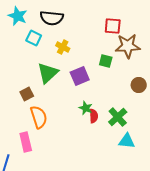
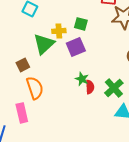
yellow cross: (63, 47) -> (59, 31), moved, turned -32
green square: (106, 61) -> (81, 24), moved

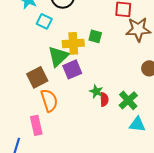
yellow cross: (59, 31) -> (73, 43), size x1.5
purple square: (76, 47) -> (72, 69), moved
brown square: (23, 65) -> (37, 77), size x1.5

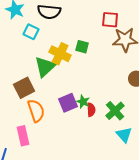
yellow cross: (73, 43) -> (60, 54), turned 30
purple square: (72, 69) -> (68, 103), moved
cyan triangle: (137, 124) -> (124, 135), turned 42

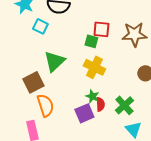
red square: (110, 20) -> (101, 29), moved
yellow cross: (60, 54) -> (94, 67), moved
purple square: (68, 103) -> (84, 113), moved

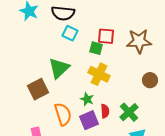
cyan square: (40, 26) -> (70, 33), moved
green star: (92, 96) -> (87, 99), moved
orange semicircle: (45, 105) -> (63, 114), moved

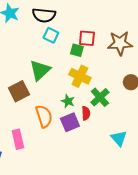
green cross: (129, 112) -> (100, 97), moved

